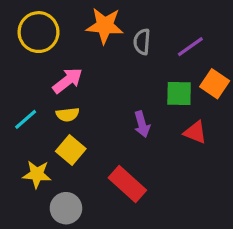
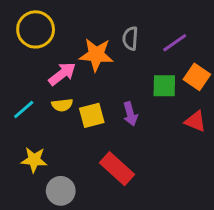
orange star: (105, 26) -> (96, 55), moved
red triangle: (195, 132) -> (195, 121), moved
yellow square: (71, 150) -> (92, 115), moved, turned 35

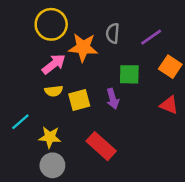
yellow circle: (36, 29) -> (51, 24), moved
green square: (164, 86) -> (129, 74), moved
cyan line: (24, 109) -> (20, 122), moved
yellow star: (34, 160) -> (50, 137), moved

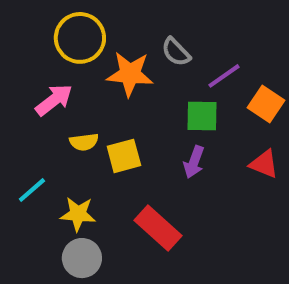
gray semicircle: (113, 33) -> (176, 52), turned -48
purple line: (151, 37) -> (224, 76), moved
pink arrow: (54, 64) -> (54, 100), moved
purple arrow: (113, 99) -> (194, 162), moved, turned 36

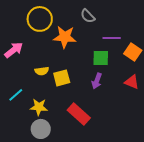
gray semicircle: (176, 52) -> (88, 16), moved
purple line: (224, 76) -> (112, 38), turned 36
pink arrow: (54, 100) -> (14, 50), moved

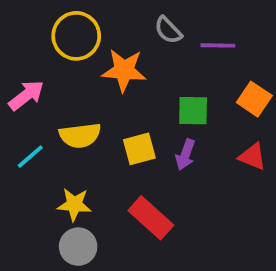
purple line: (112, 38) -> (218, 45), moved
yellow semicircle: (42, 71) -> (80, 135), size x1.5
yellow square: (62, 78) -> (139, 149), moved
cyan line: (16, 95) -> (30, 157), moved

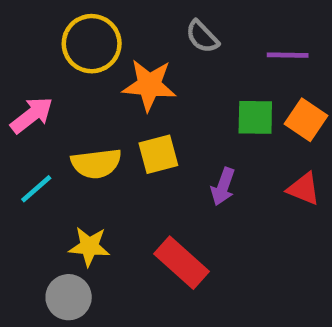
purple line: (218, 45) -> (288, 55), moved
green square: (193, 111) -> (255, 117), moved
yellow square: (139, 149) -> (158, 154), moved
gray circle: (78, 247) -> (69, 297), moved

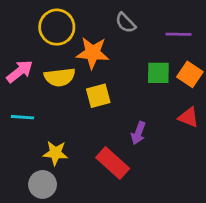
yellow semicircle: (96, 163) -> (60, 77), moved
purple arrow: (223, 187) -> (138, 133), moved
cyan line: (36, 189) -> (22, 117), turned 45

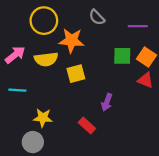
red triangle: (188, 117) -> (145, 80), moved
red rectangle: (113, 163) -> (87, 125), size x0.7

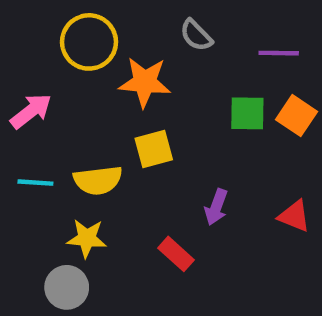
yellow semicircle: (46, 59) -> (98, 180), moved
red triangle: (145, 80) -> (294, 216), moved

